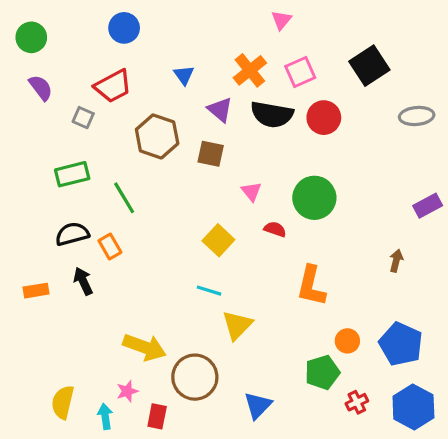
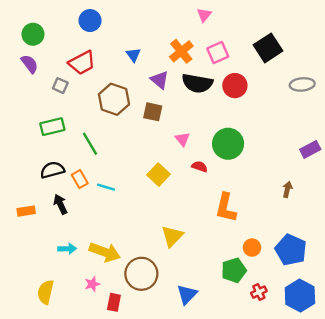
green circle: (31, 37) -> (33, 34), moved
cyan line: (209, 291) -> (106, 187), moved
cyan arrow: (105, 416) -> (67, 249), moved, turned 96

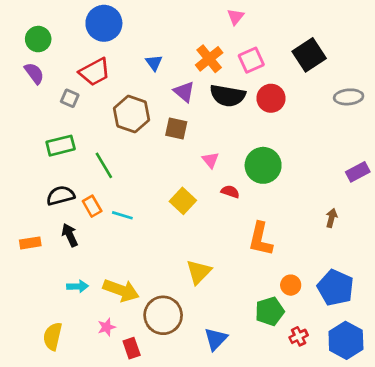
blue circle: (90, 21) -> (104, 23), size x1.4
red rectangle: (114, 302) -> (132, 348), turned -30

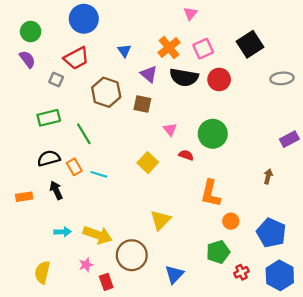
orange circle: (291, 285) -> (231, 221), moved

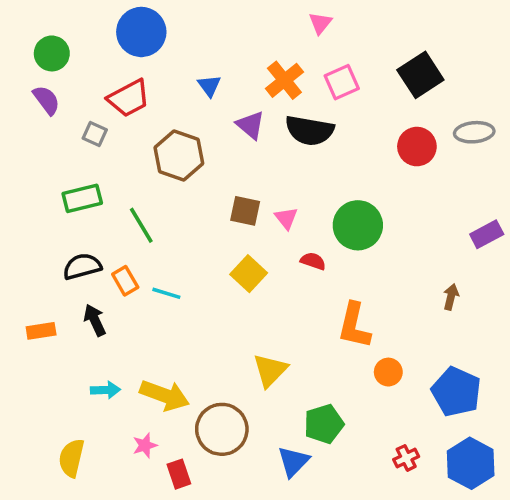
red circle: (219, 79) -> (417, 147), moved
brown square: (142, 104) -> (245, 211), moved
green pentagon: (218, 252) -> (324, 424), moved

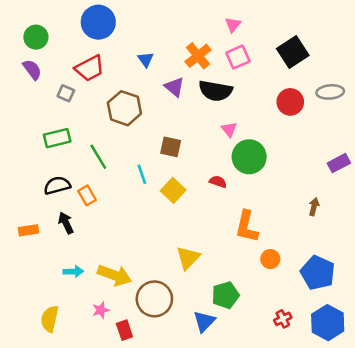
pink triangle: (320, 23) -> (233, 25), moved
pink triangle: (286, 218) -> (229, 129), moved
cyan line: (166, 293) -> (142, 174), moved, turned 54

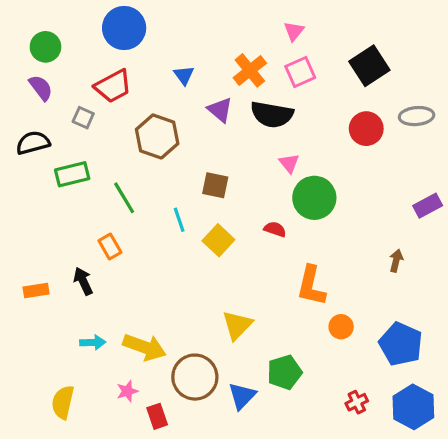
black semicircle: (57, 185) -> (33, 143), moved
blue triangle: (204, 321) -> (242, 396), moved

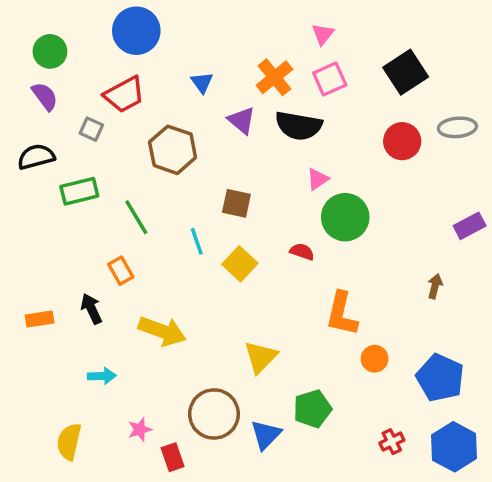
pink triangle: (289, 163) -> (318, 179), turned 35
yellow arrow: (145, 347) -> (162, 331), moved

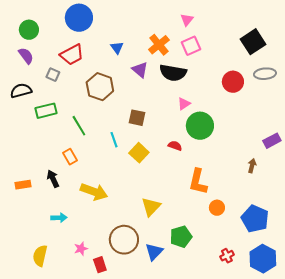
black square: (406, 72) -> (253, 42), moved
purple rectangle: (470, 226) -> (272, 141), moved

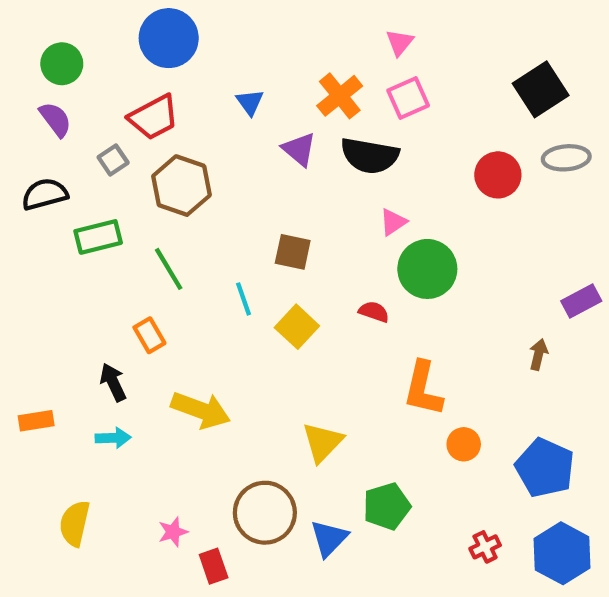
gray square: (53, 75) -> (113, 160), turned 32
brown hexagon: (100, 87) -> (181, 186), moved
orange rectangle: (23, 185) -> (36, 421), moved
cyan arrow: (59, 218) -> (113, 438), moved
yellow semicircle: (40, 256) -> (75, 523), moved

